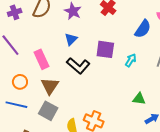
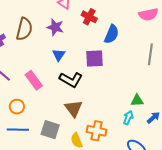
blue semicircle: (143, 29) -> (112, 34), moved
cyan arrow: (131, 60) -> (128, 118), moved
brown triangle: (50, 86) -> (74, 108), moved

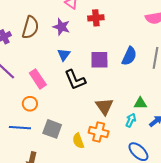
red cross: (89, 17) -> (96, 18), turned -35
blue semicircle: (112, 34) -> (129, 56), moved
black L-shape: (71, 80) -> (75, 80), turned 35
orange circle: (17, 107) -> (30, 104), moved
brown triangle: (74, 108) -> (104, 106), moved

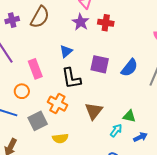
purple star: (61, 27) -> (81, 22), moved
gray square: (52, 129) -> (38, 121), turned 30
orange cross: (99, 132) -> (57, 104), moved
yellow semicircle: (78, 141) -> (60, 138), turned -91

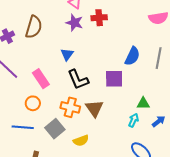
purple square: (100, 64) -> (114, 79), moved
brown triangle: (94, 111) -> (94, 108), moved

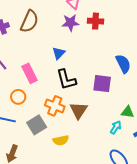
purple star: (74, 23) -> (70, 23), turned -30
blue semicircle: (132, 56) -> (123, 64), turned -60

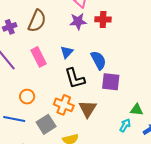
blue semicircle: (123, 64) -> (98, 60), moved
pink rectangle: (30, 73) -> (39, 57), moved

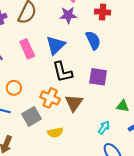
red cross: (103, 19) -> (103, 12), moved
blue triangle: (67, 52) -> (56, 45), size x1.5
blue semicircle: (98, 60) -> (93, 40), moved
cyan arrow: (125, 125) -> (104, 128), moved

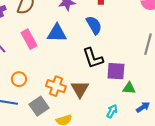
blue triangle: (56, 45) -> (57, 33), turned 50
black L-shape: (62, 72) -> (93, 58), moved
purple square: (98, 77) -> (116, 71), moved

